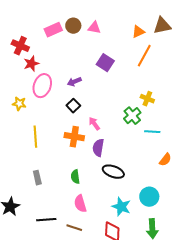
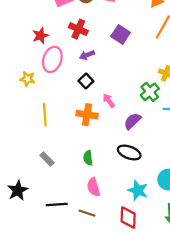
red cross: (20, 46) -> (78, 29), moved
purple semicircle: (98, 148) -> (132, 121), moved, turned 36
gray rectangle: (37, 178) -> (47, 159), turned -32

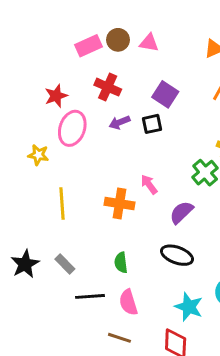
black square: (86, 81) -> (152, 124), moved, turned 32
black star: (18, 190) -> (25, 264), moved
black line: (57, 204) -> (90, 296), moved

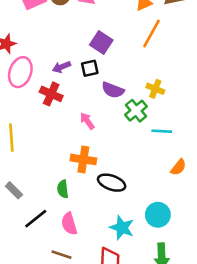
red cross: (108, 87) -> (51, 94), moved
orange cross: (119, 204) -> (83, 159), moved
purple semicircle: (181, 212) -> (113, 90), moved, turned -115
black line: (90, 296) -> (36, 219), turned -35

